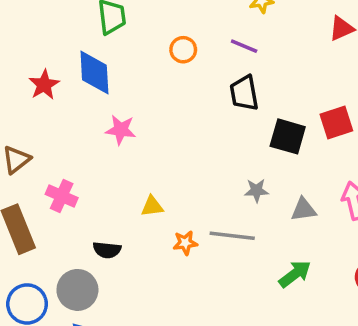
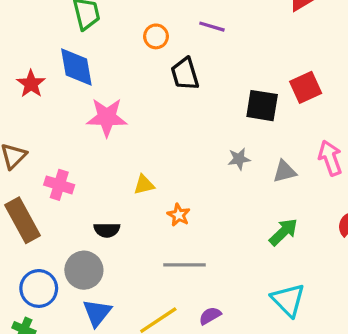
black trapezoid: (244, 93) -> (185, 74), moved
pink star: (121, 130) -> (107, 117), size x1.4
gray line: (232, 236) -> (184, 265), moved
orange star: (185, 243) -> (179, 215), turned -30

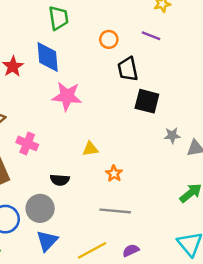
black square: (262, 106) -> (147, 101), moved
gray star: (239, 159) -> (172, 136), moved

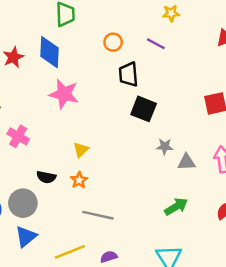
yellow triangle: (90, 149) -> (81, 150), turned -42
orange star: (114, 174) -> (79, 180), moved

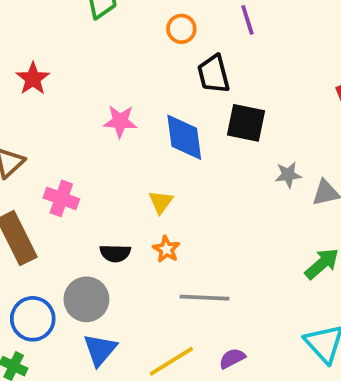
purple line: (156, 44) -> (247, 20), turned 54
blue diamond: (49, 52) -> (184, 137), moved
pink star: (64, 94) -> (120, 121), size x0.7

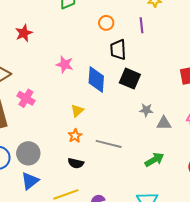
black semicircle: (115, 253) -> (76, 163), moved
gray line: (204, 298) -> (109, 144), moved

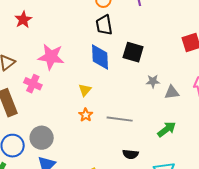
black trapezoid: (118, 50) -> (104, 25), moved
pink star: (65, 64) -> (51, 57), moved, size x1.5
black semicircle: (76, 163) -> (130, 154), moved

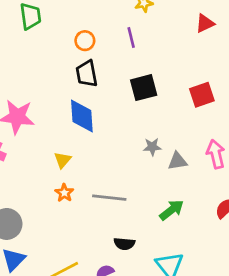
black square: (133, 52) -> (144, 88), moved, turned -30

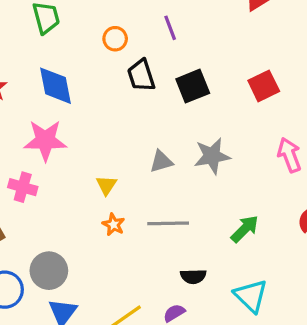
black trapezoid: (87, 74) -> (141, 75), moved
blue diamond: (82, 116) -> (55, 86), moved
gray star: (152, 147) -> (212, 156), size x1.6
gray triangle: (178, 161) -> (161, 161), moved

